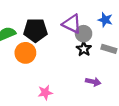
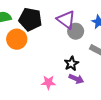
black star: (84, 49) -> (71, 64), moved
pink star: (45, 93) -> (48, 82), moved

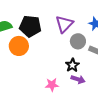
purple triangle: (66, 20) -> (64, 24), turned 42
gray circle: (76, 31) -> (78, 41), moved

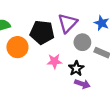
black pentagon: (30, 26) -> (42, 32), moved
pink star: (52, 85) -> (54, 61), moved

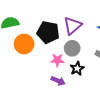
gray circle: (82, 42) -> (72, 48), moved
purple arrow: (82, 84) -> (58, 81), moved

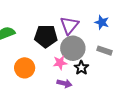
orange circle: (24, 44) -> (25, 68), moved
gray circle: (72, 48) -> (73, 48), size x1.5

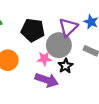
purple triangle: (69, 25) -> (68, 27), moved
purple arrow: (64, 83) -> (47, 80), size x1.5

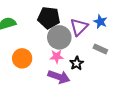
black pentagon: (33, 30) -> (49, 18), moved
gray circle: (59, 45) -> (59, 37), moved

